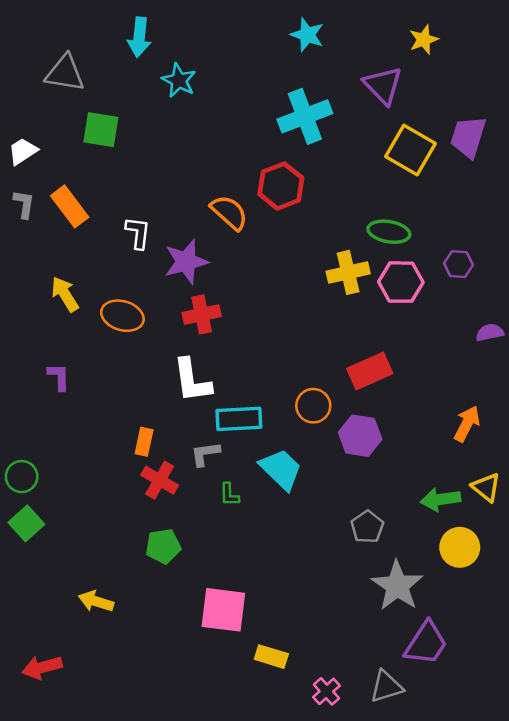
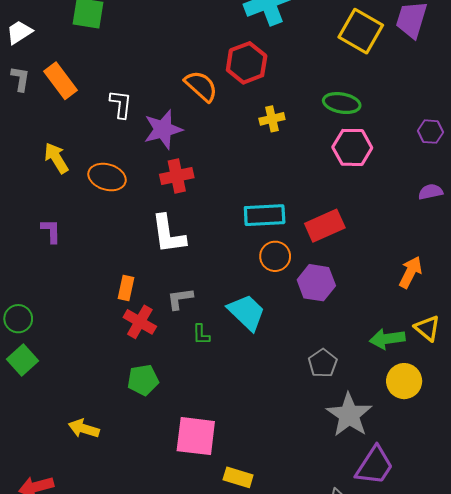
purple hexagon: (459, 264) -> (431, 132), moved
yellow cross: (348, 272) -> (272, 119), moved, size x0.7
cyan rectangle: (239, 419) -> (265, 215), moved

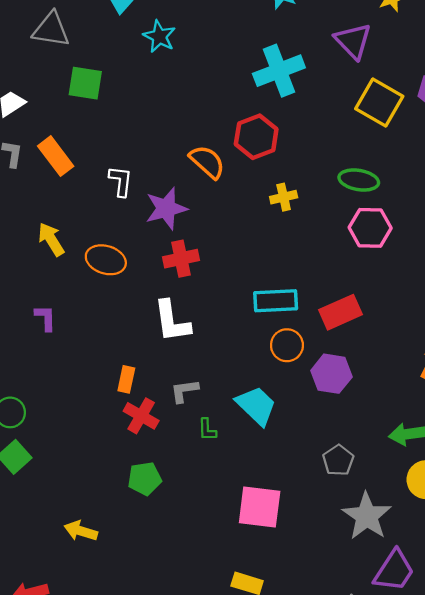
pink square: (196, 436) -> (260, 507), moved

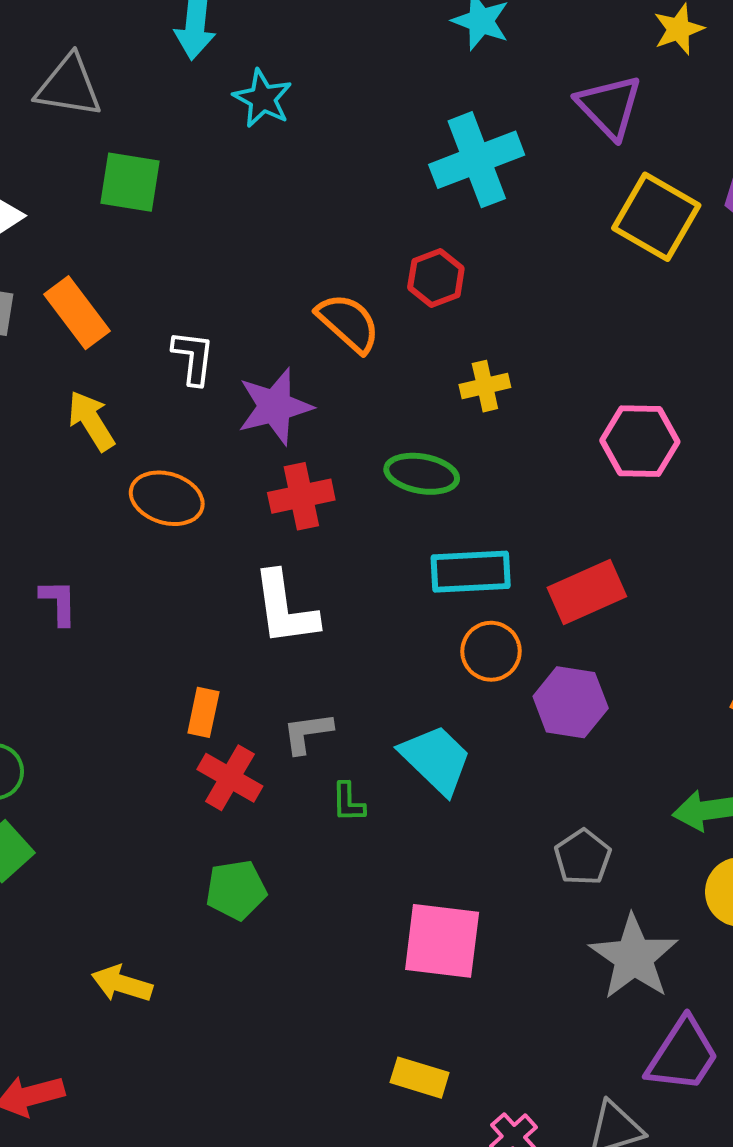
red hexagon: (256, 137) -> (436, 278), size x0.7
green ellipse: (359, 180) -> (422, 474), moved
yellow arrow: (51, 239) -> (91, 421), moved

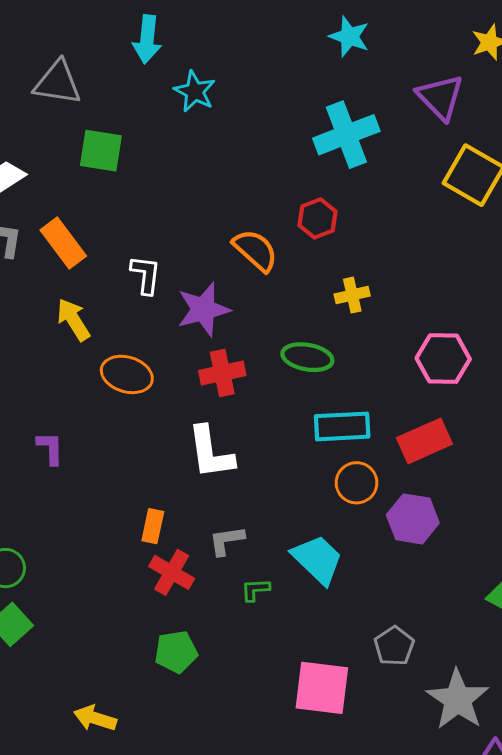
pink hexagon: (640, 441) -> (443, 359), moved
green L-shape: (348, 802) -> (255, 590), turned 88
gray pentagon: (583, 857) -> (394, 646), moved

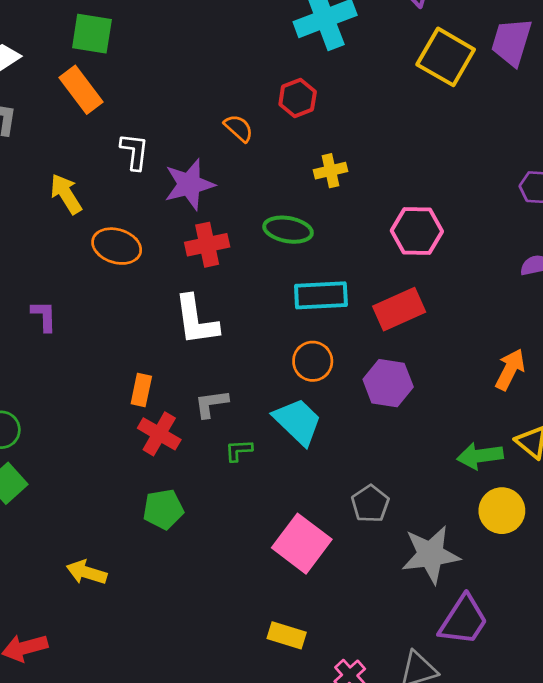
orange rectangle: (63, 243) -> (81, 90), moved
orange semicircle: (255, 250) -> (239, 128), size x0.7
orange circle: (357, 483) -> (313, 361), moved
pink square: (322, 688) -> (302, 544), turned 30
gray star: (458, 699) -> (431, 555), turned 30

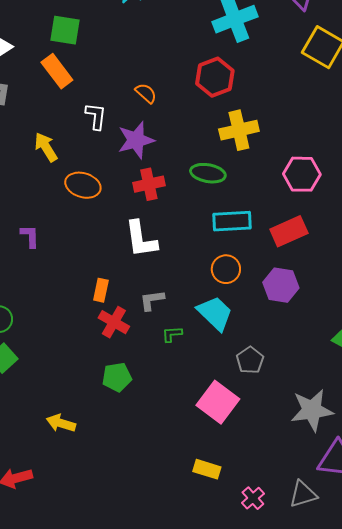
red hexagon: (298, 98) -> (215, 77), size x1.4
orange semicircle: (239, 128) -> (146, 93), moved
yellow cross: (331, 171) -> (239, 130), size x1.6
gray pentagon: (370, 504) -> (250, 360), moved

